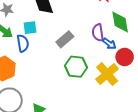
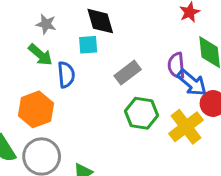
cyan square: (30, 28) -> (88, 45), moved
blue arrow: (109, 44) -> (192, 83), size x1.5

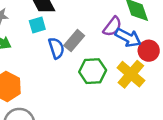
purple semicircle: (176, 66) -> (112, 27), turned -125
blue semicircle: (66, 75) -> (56, 48), moved

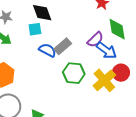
blue semicircle: (56, 48) -> (47, 50), turned -54
red circle: (149, 51) -> (121, 73), moved

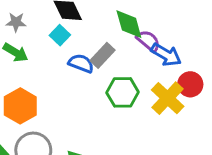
cyan square: (35, 29) -> (60, 35), turned -32
green diamond: (117, 29) -> (129, 24), moved
purple semicircle: (95, 40) -> (148, 41), turned -90

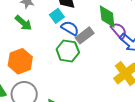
blue semicircle: (81, 63) -> (70, 28), moved
green hexagon: (123, 92) -> (68, 51), moved

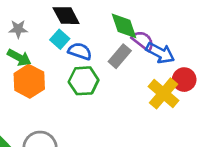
gray rectangle: (85, 35) -> (120, 56), moved
orange hexagon: (20, 61) -> (29, 81), moved

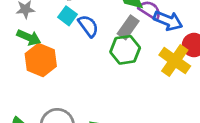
blue semicircle: (80, 51) -> (88, 26), turned 40
green hexagon: (84, 81) -> (125, 50), moved

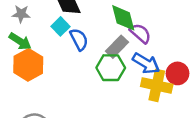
blue arrow: (168, 21) -> (146, 63), moved
yellow cross: (175, 61) -> (157, 85), turned -32

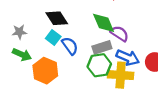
gray rectangle: (117, 47) -> (102, 47), turned 36
orange hexagon: (28, 65) -> (45, 71), moved
yellow cross: (157, 85) -> (121, 75), moved

